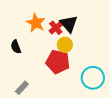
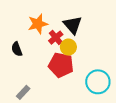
orange star: (36, 23) -> (38, 24), turned 30
red cross: (56, 28) -> (56, 38), moved

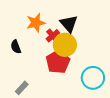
yellow circle: (68, 47) -> (65, 45), size x1.5
red pentagon: (61, 65) -> (58, 62), turned 30

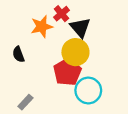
red cross: (53, 36) -> (61, 14), moved
cyan circle: (93, 78) -> (88, 90), moved

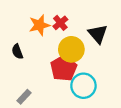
red cross: (61, 14) -> (60, 23), moved
black triangle: (80, 28) -> (98, 34), moved

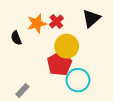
black triangle: (98, 34) -> (91, 18), moved, turned 30
black semicircle: (17, 52) -> (16, 38), moved

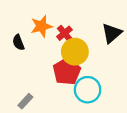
black triangle: (91, 18) -> (112, 33), moved
red cross: (56, 21) -> (64, 33), moved

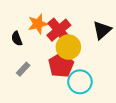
red cross: (64, 33) -> (59, 30), size x1.6
gray rectangle: (25, 101) -> (23, 69), moved

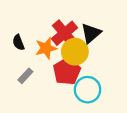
orange star: (38, 24) -> (46, 48), moved
black triangle: (102, 30) -> (91, 33), moved

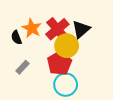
orange star: (46, 48) -> (32, 28), moved, turned -30
cyan circle: (88, 90) -> (66, 85), moved

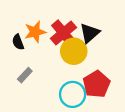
orange star: (32, 28) -> (35, 32), turned 30
red pentagon: (59, 63) -> (96, 84), moved

